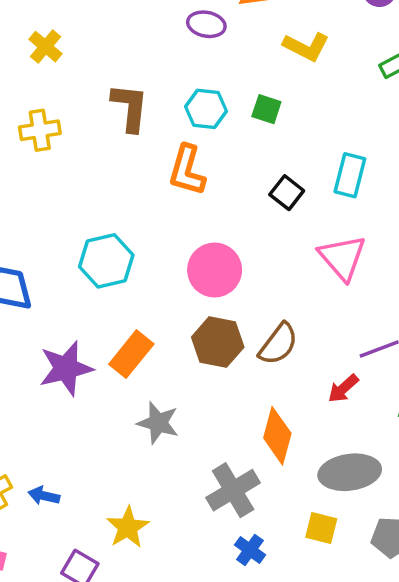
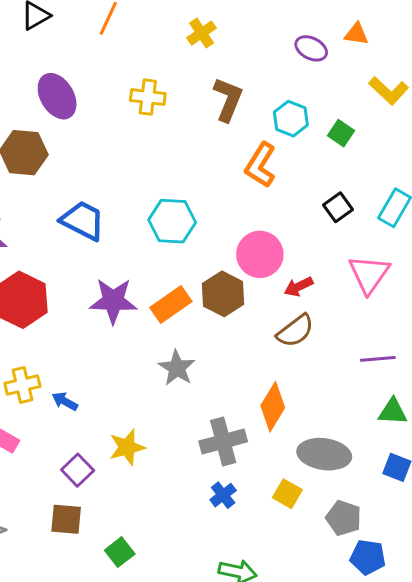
yellow cross: (45, 47) -> (202, 33), moved
brown hexagon: (218, 342) -> (223, 294), moved
red arrow: (343, 389) -> (299, 287), moved

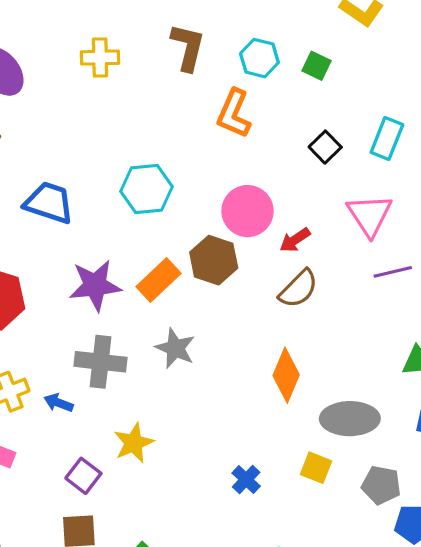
purple line: (378, 359) -> (393, 272), moved
gray cross: (223, 441) -> (101, 362), moved, turned 30

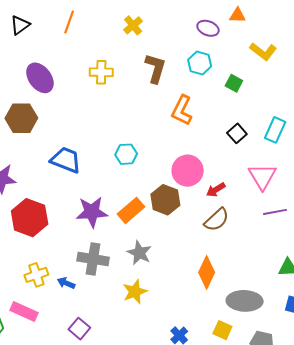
cyan hexagon: (259, 58) -> (200, 63), moved
cyan hexagon: (146, 189) -> (126, 154), size x0.7
yellow star: (134, 443) -> (135, 292), moved

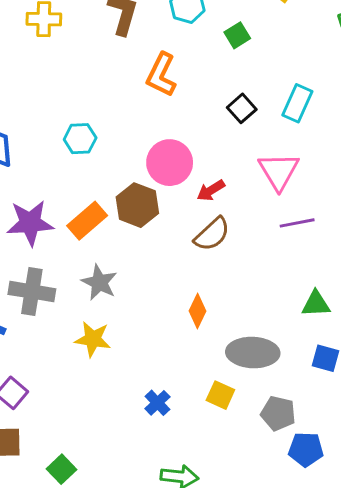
green square: (234, 83) -> (237, 35), turned 30
orange diamond: (207, 272) -> (197, 311), size x0.7
yellow star: (135, 292) -> (93, 339), turned 30

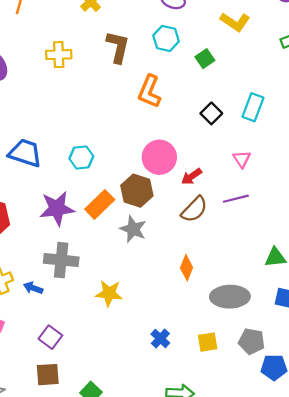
cyan hexagon: (80, 139) -> (81, 157), moved
pink triangle: (279, 171) -> (242, 159), size x0.6
purple line: (297, 223) -> (236, 199), moved
gray star: (99, 282) -> (133, 229), moved
yellow square: (220, 395) -> (208, 342), moved, turned -30

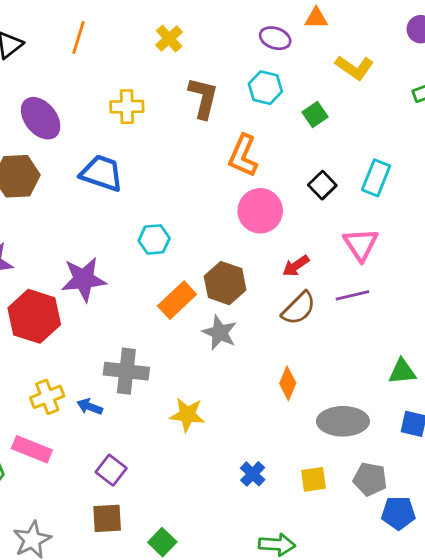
blue trapezoid: (25, 153) -> (102, 173), moved
pink circle: (159, 157) -> (260, 211), moved
pink triangle: (242, 159) -> (361, 244), size x1.5
purple star: (57, 208) -> (84, 279), moved

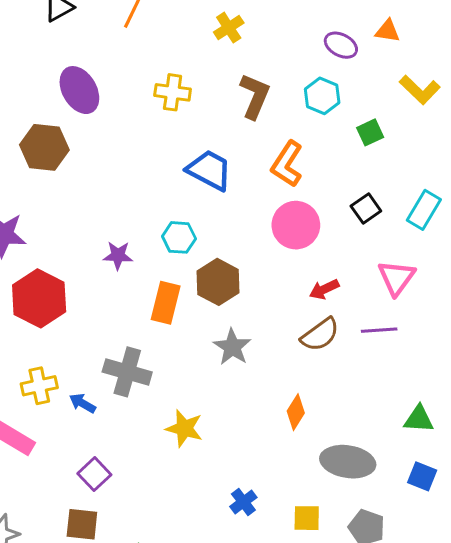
blue trapezoid: (102, 173) -> (209, 170), moved
purple star: (84, 279) -> (118, 255), moved, size x0.6
brown hexagon: (225, 283) -> (218, 282), moved
orange rectangle: (177, 300) -> (166, 303), moved, turned -42

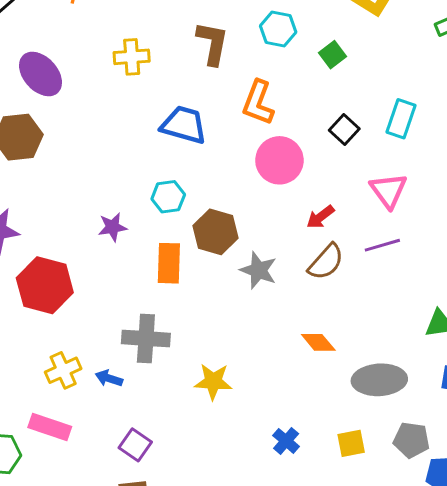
gray star: (232, 347) -> (258, 270), moved
orange diamond: (296, 412) -> (318, 342), turned -60

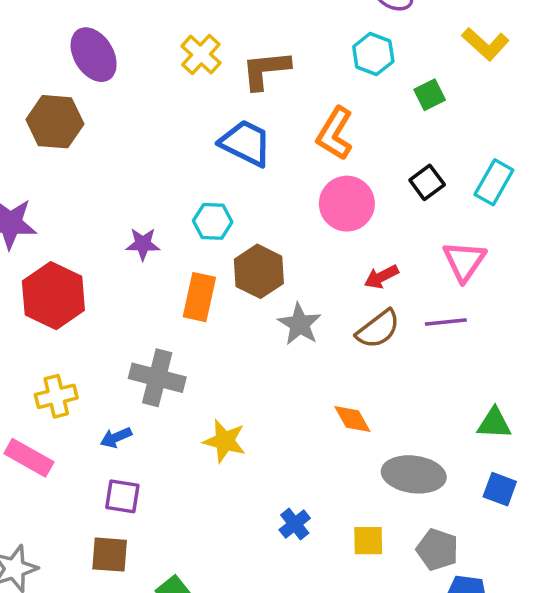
brown L-shape: (212, 43) -> (266, 70), moved, turned -117
yellow cross: (132, 57) -> (201, 54), turned 36
blue arrow: (109, 378) -> (116, 437), moved, turned -52
purple square: (135, 445) -> (122, 496), turned -36

